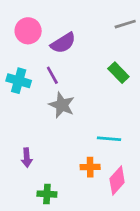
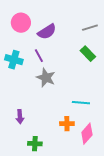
gray line: (125, 24) -> (90, 28), moved

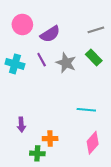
gray star: (46, 78) -> (66, 63), moved
orange cross: (67, 124) -> (50, 139), moved

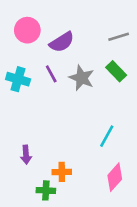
cyan line: (86, 110) -> (107, 136), turned -66

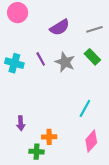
pink circle: (27, 30) -> (18, 13), moved
purple semicircle: (62, 42) -> (60, 27), moved

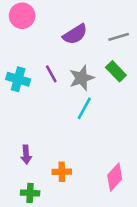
gray star: (65, 62) -> (82, 78), turned 30
cyan line: (85, 108) -> (84, 108), moved
green cross: (37, 152) -> (30, 193), moved

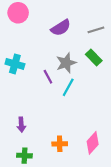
purple line: (51, 74) -> (48, 77), moved
orange cross: (62, 172) -> (60, 144), moved

